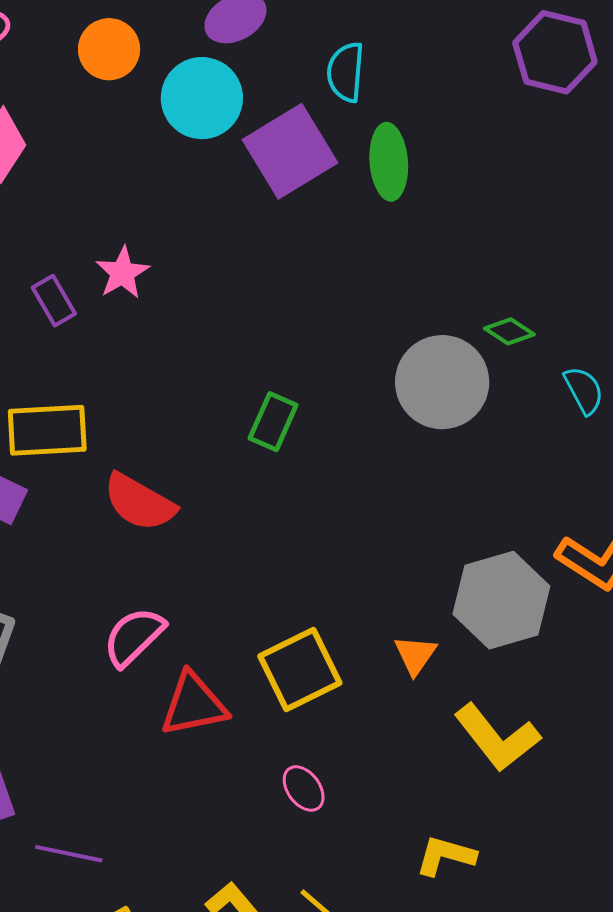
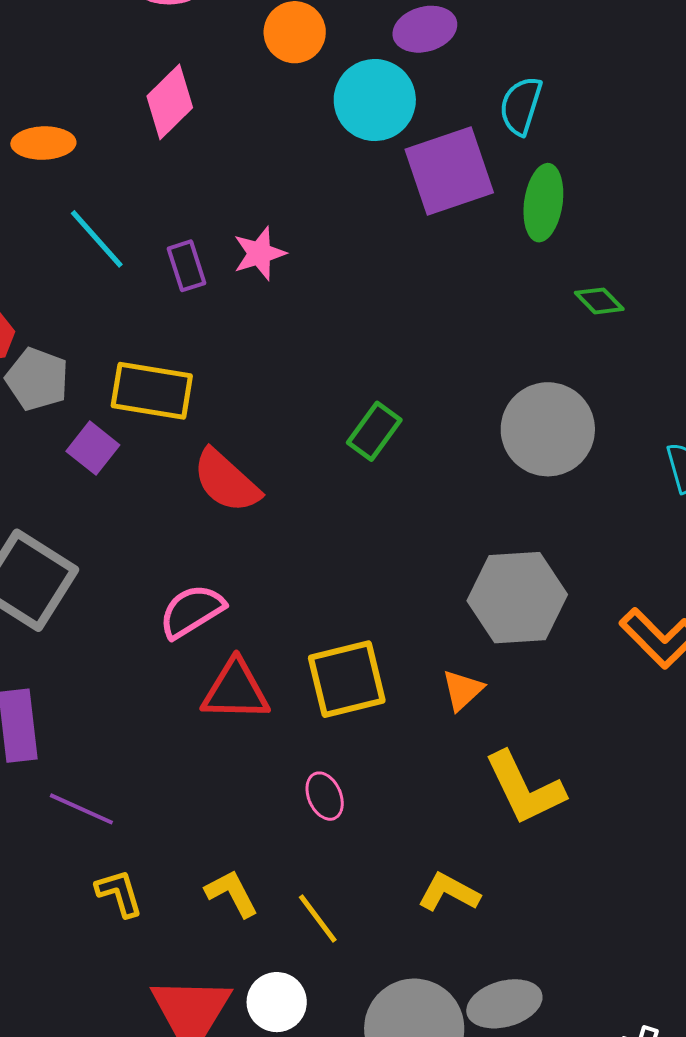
green diamond: (509, 331) -> (599, 301), moved
gray hexagon: (501, 600) -> (517, 598), moved

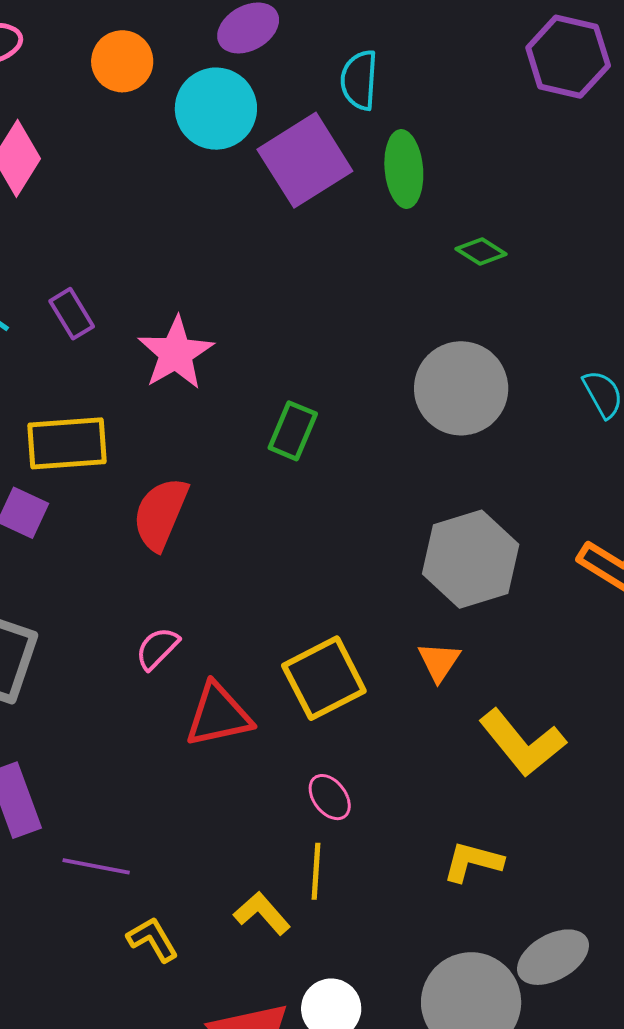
pink star: (259, 253) -> (176, 353), moved, size x1.4
red semicircle: (226, 481) -> (160, 514), turned 84
pink semicircle: (192, 611) -> (157, 648), size x0.7
yellow line: (318, 919) -> (316, 871), moved, turned 54

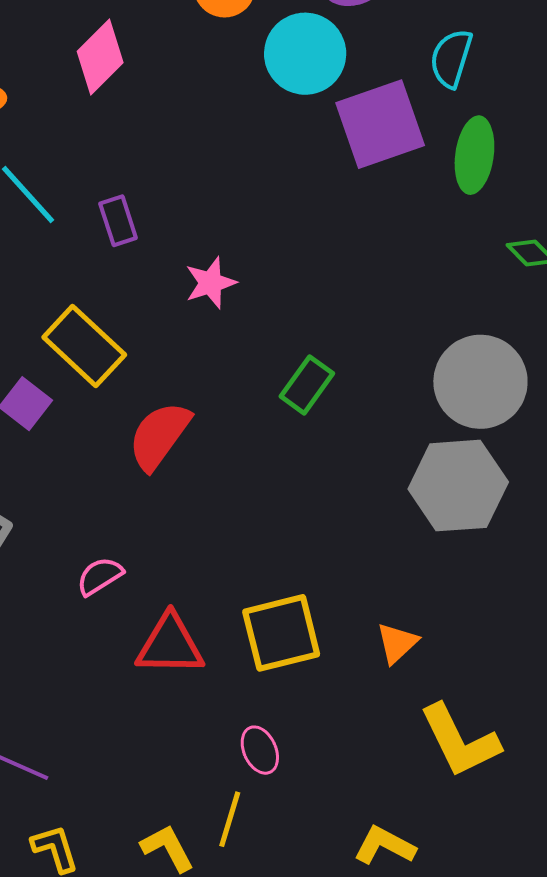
pink star: (176, 353) -> (211, 283), size x0.7
yellow rectangle: (67, 443) -> (84, 346), turned 34
gray hexagon: (471, 559) -> (458, 486), moved
pink semicircle: (157, 648) -> (100, 576), moved

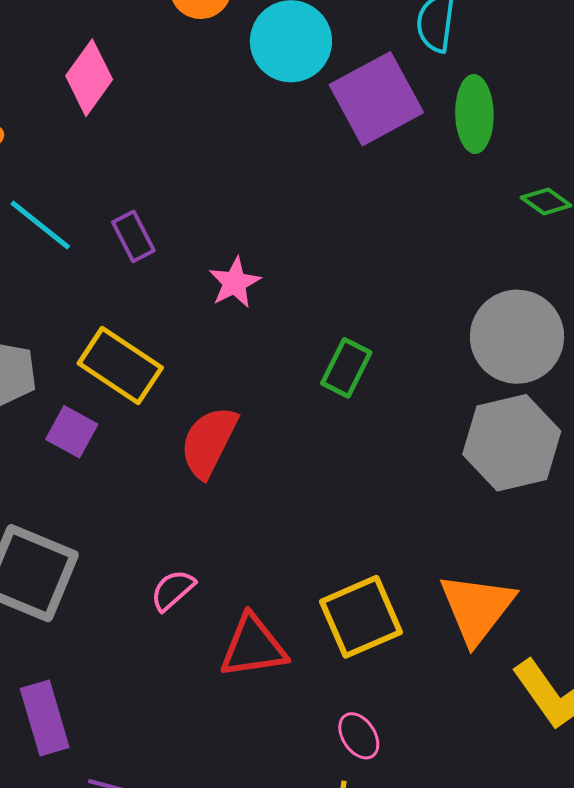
orange triangle: (397, 643) -> (477, 608), size x1.8

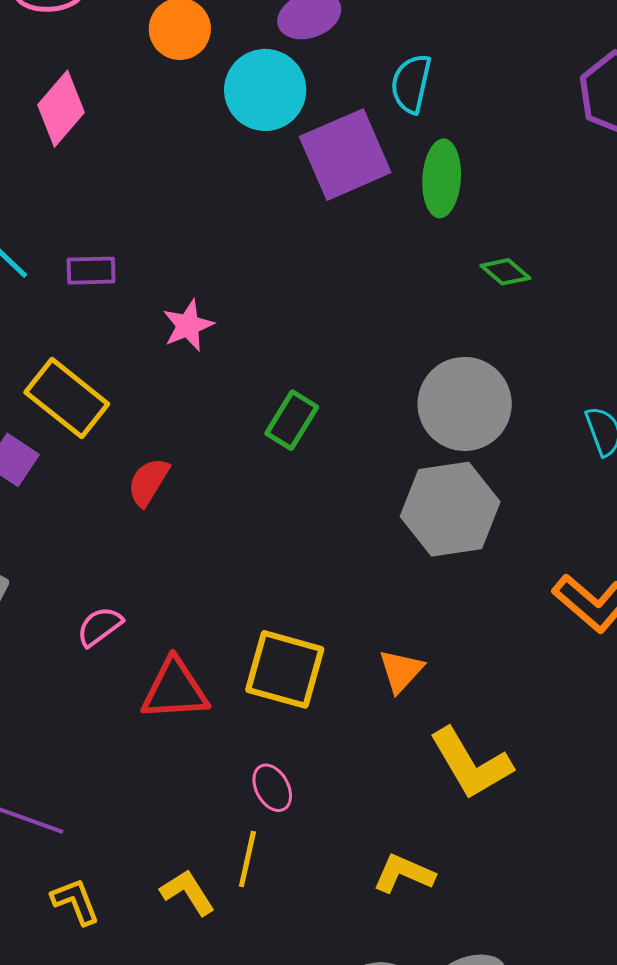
purple rectangle: (133, 236) -> (91, 271), turned -69
red semicircle: (209, 442) -> (148, 482), size x0.7
orange triangle: (477, 608) -> (401, 671), size x0.6
yellow square: (361, 617) -> (285, 669), turned 34

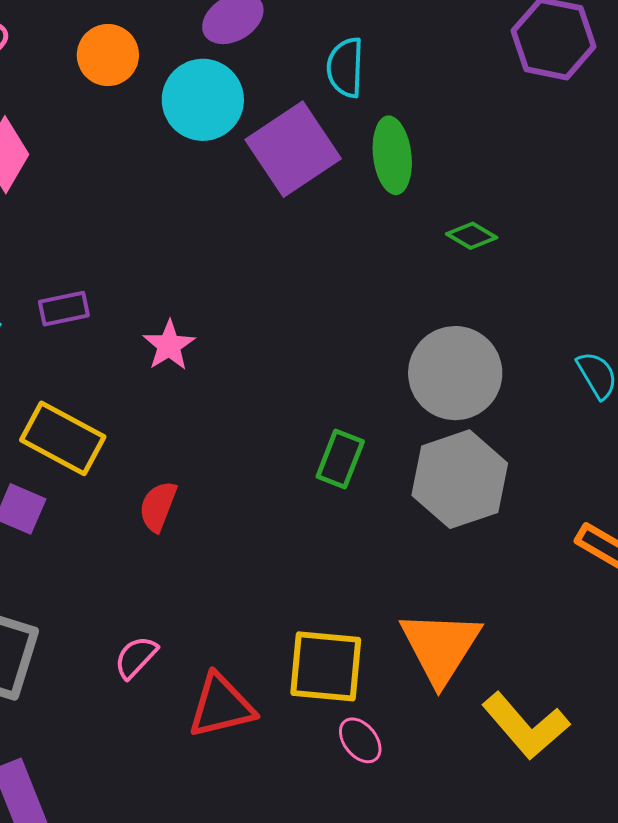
green rectangle: (292, 420) -> (340, 459), moved
orange triangle: (401, 671) -> (440, 647), size x1.8
pink ellipse: (272, 788) -> (360, 740), moved

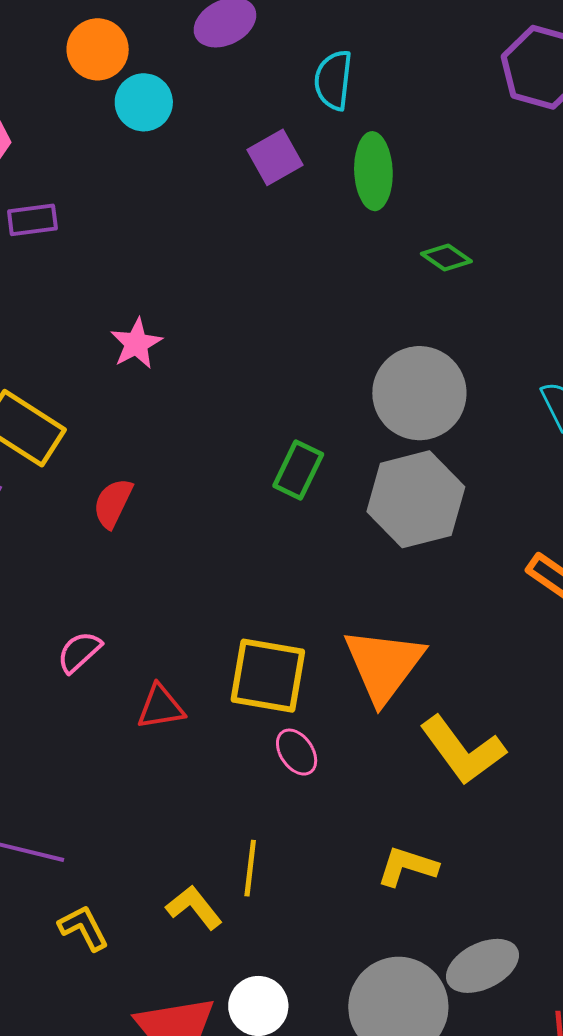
cyan circle: (203, 100) -> (144, 102), moved, size x0.7
purple square: (293, 149) -> (275, 157), size x0.6
purple rectangle: (64, 309) -> (32, 220), moved
red triangle: (221, 706) -> (161, 707), size x0.7

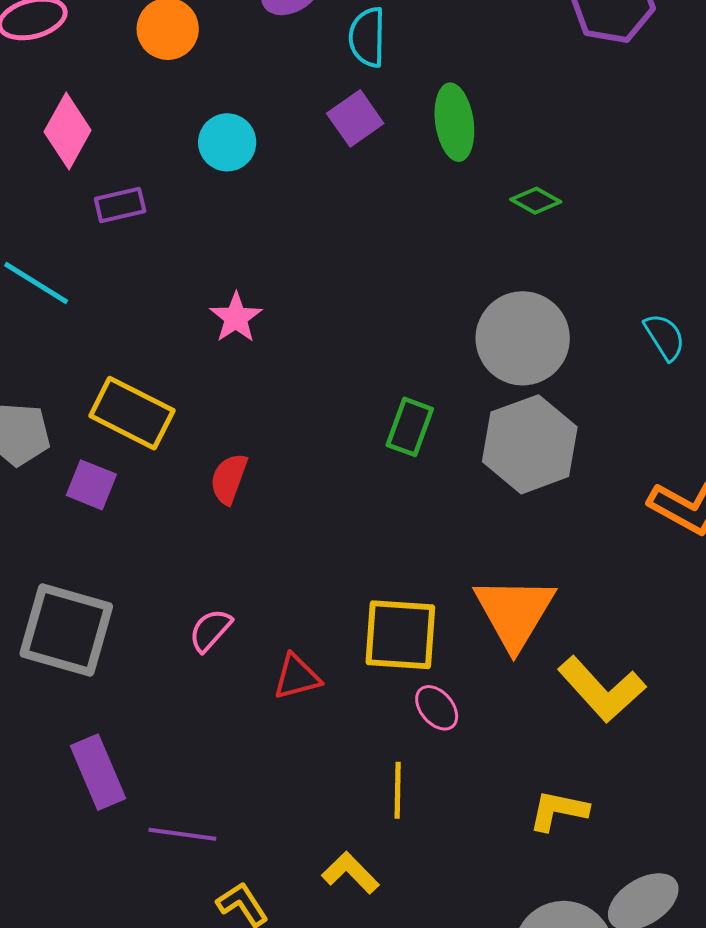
cyan semicircle: (333, 80) -> (367, 37), moved
cyan circle: (144, 102) -> (227, 142), moved
yellow line: (250, 868) -> (398, 790), moved

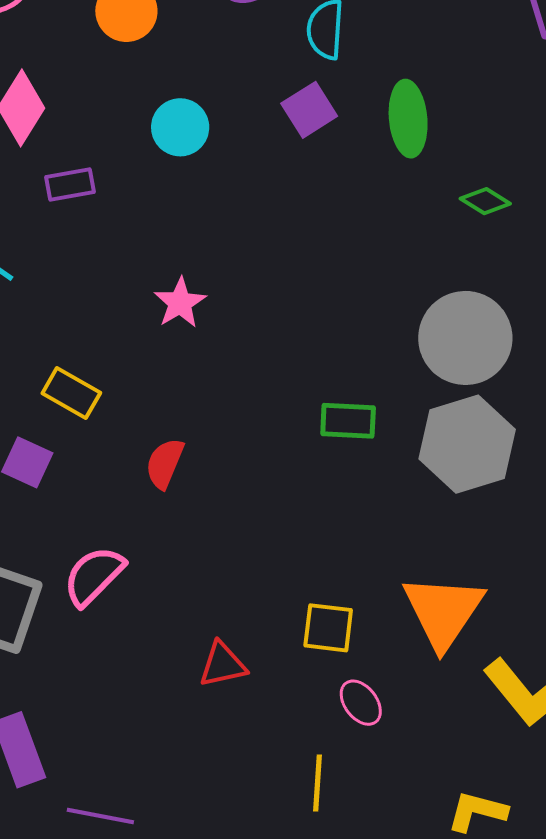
yellow rectangle: (132, 413) -> (71, 393), size x0.7
green rectangle: (410, 427) -> (348, 421), turned 70
pink semicircle: (210, 630) -> (94, 576), moved, size x1.4
yellow square: (400, 635) -> (328, 628), size x0.7

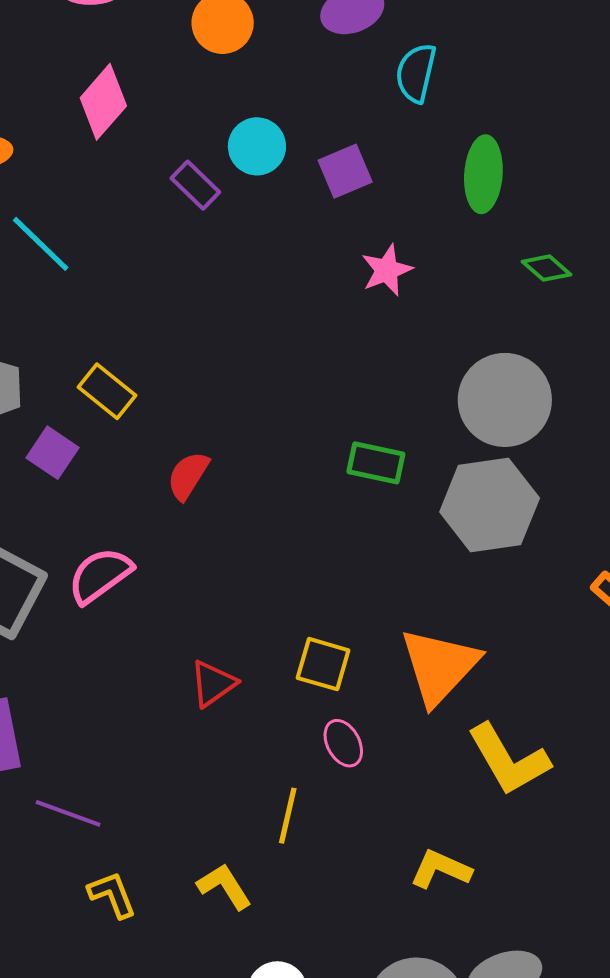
purple square: (309, 110) -> (345, 171), moved
purple rectangle: (70, 185) -> (195, 185), moved, turned 45
pink star: (180, 303) -> (387, 270), moved
red triangle: (223, 665) -> (213, 684), turned -32

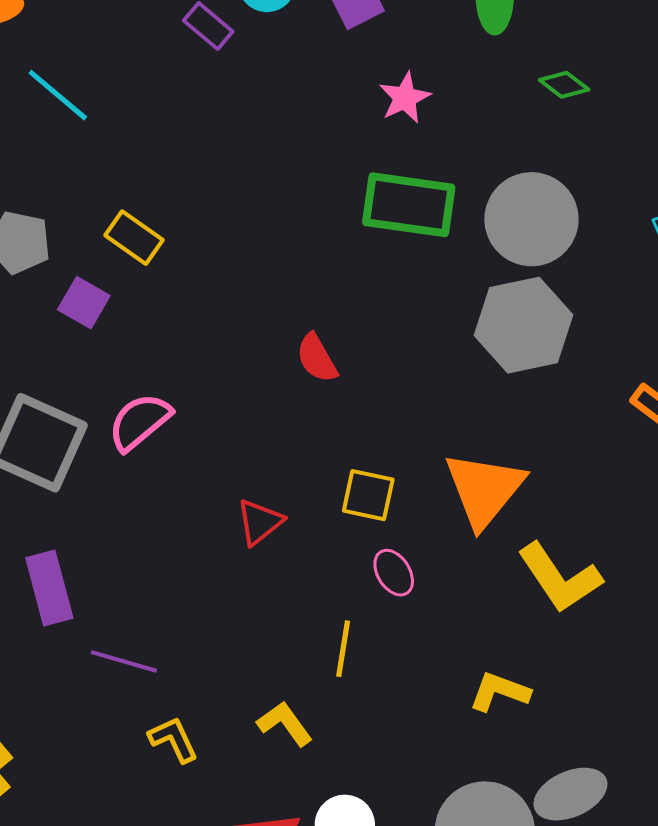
green rectangle: (376, 463) -> (409, 205), moved, size x1.6
red semicircle: (188, 476) -> (317, 358), moved, turned -58

